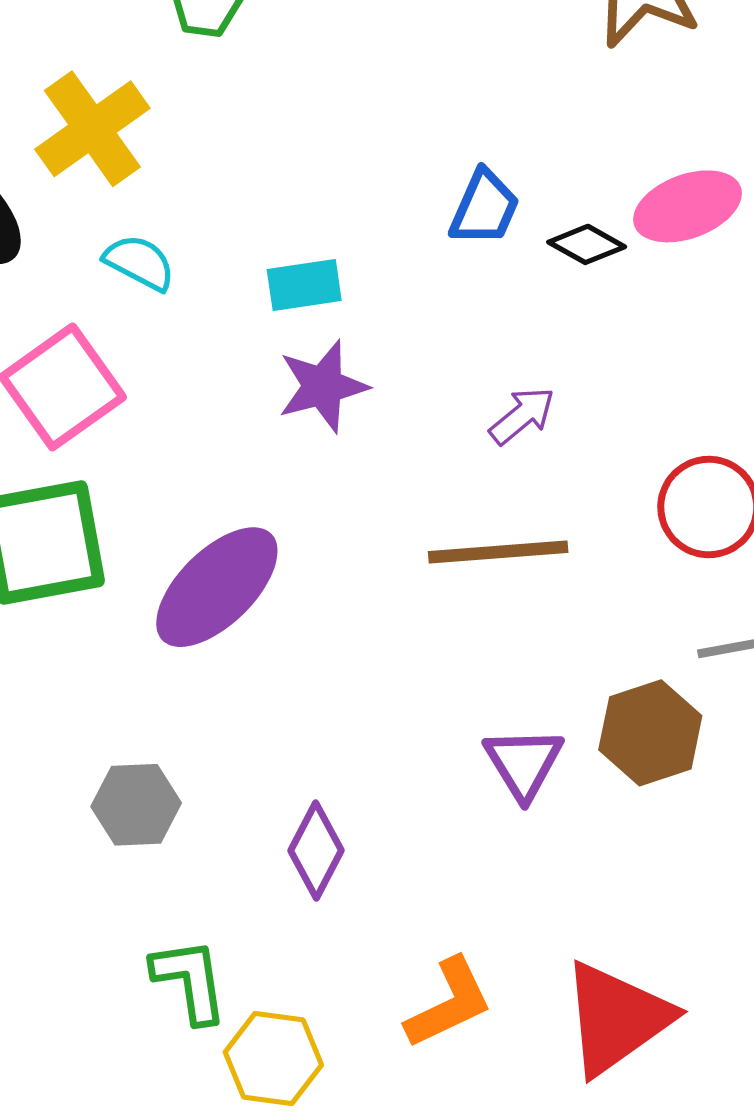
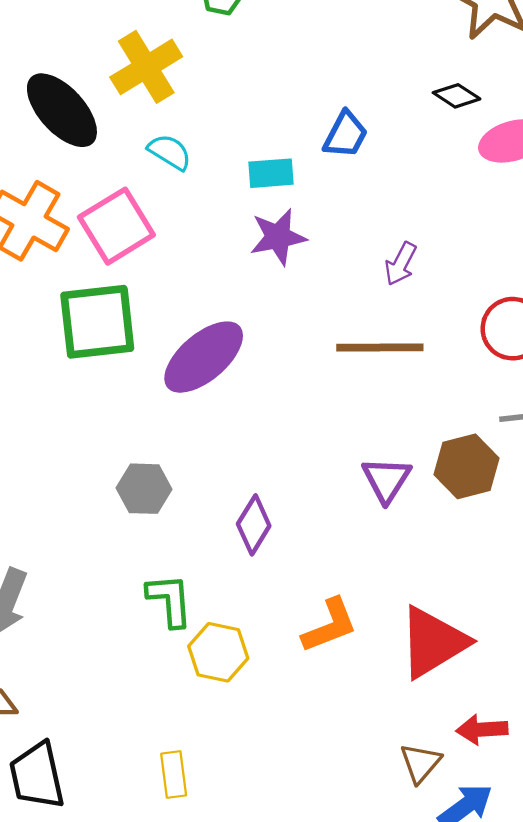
blue trapezoid: (484, 208) -> (346, 135), moved
black diamond: (587, 244) -> (457, 96), moved
purple arrow: (522, 416) -> (401, 264), turned 153

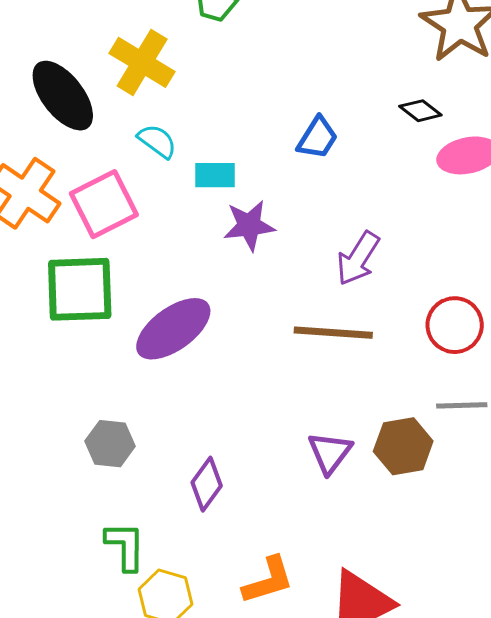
yellow cross: (146, 67) -> (142, 62), turned -32
cyan rectangle: (271, 173) -> (215, 175), moved
purple arrow: (401, 264) -> (358, 258), size x1.4

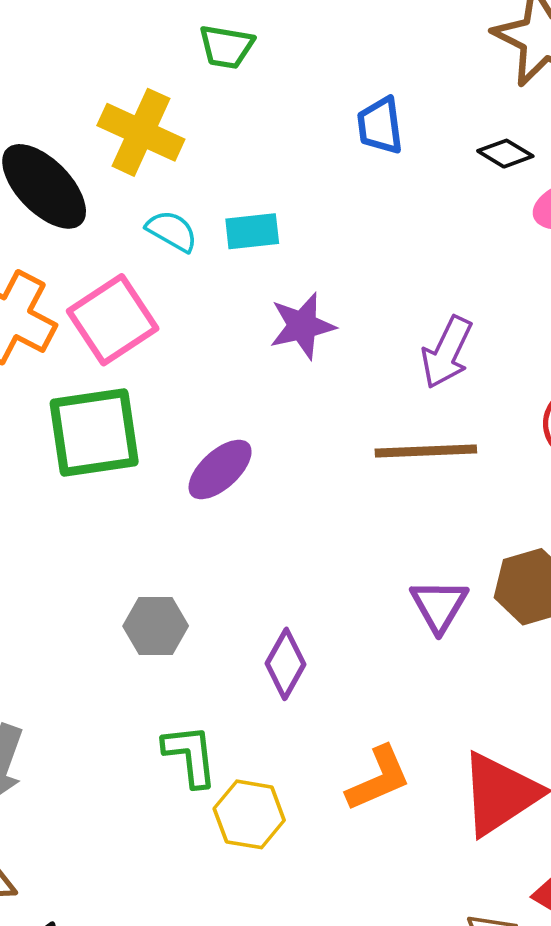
blue trapezoid: (317, 138) -> (380, 126), moved, turned 147
cyan rectangle: (215, 175) -> (252, 231), moved
purple ellipse: (173, 329) -> (220, 469), size x0.7

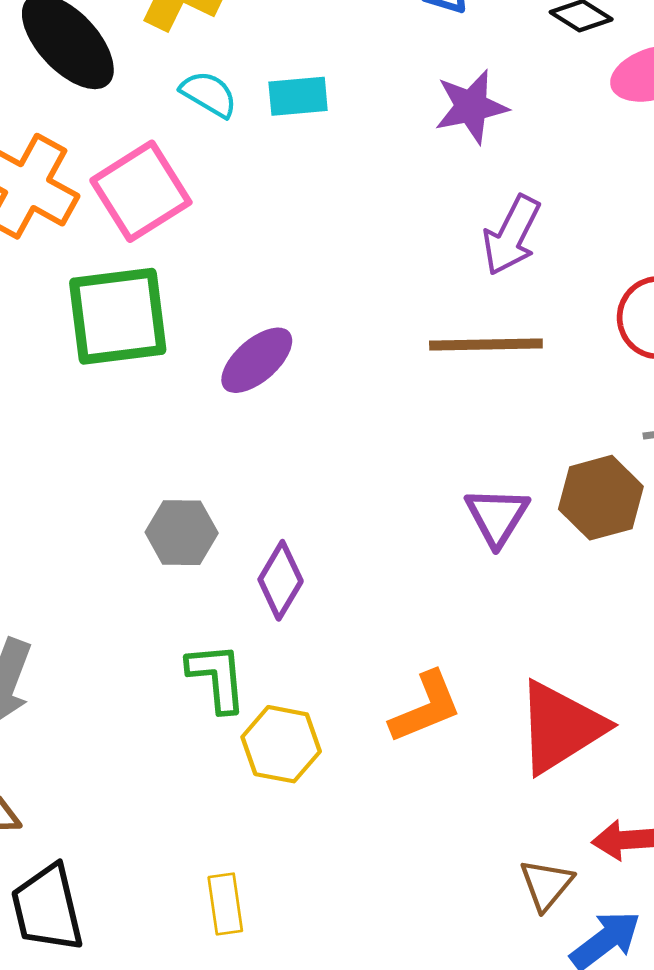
purple star: (302, 326) -> (471, 107), moved
purple diamond: (285, 664) -> (281, 580), moved

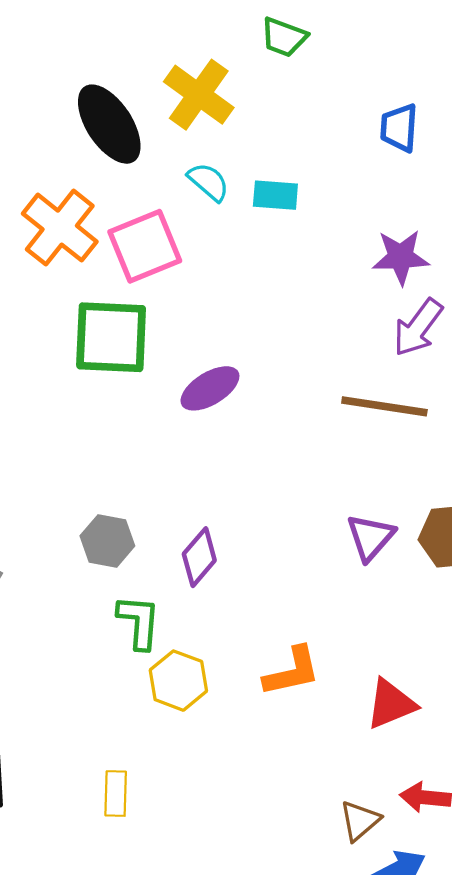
purple star: (471, 107) -> (401, 257), moved
gray hexagon: (182, 533) -> (107, 541), moved
red triangle: (561, 727) -> (391, 704), size x0.7

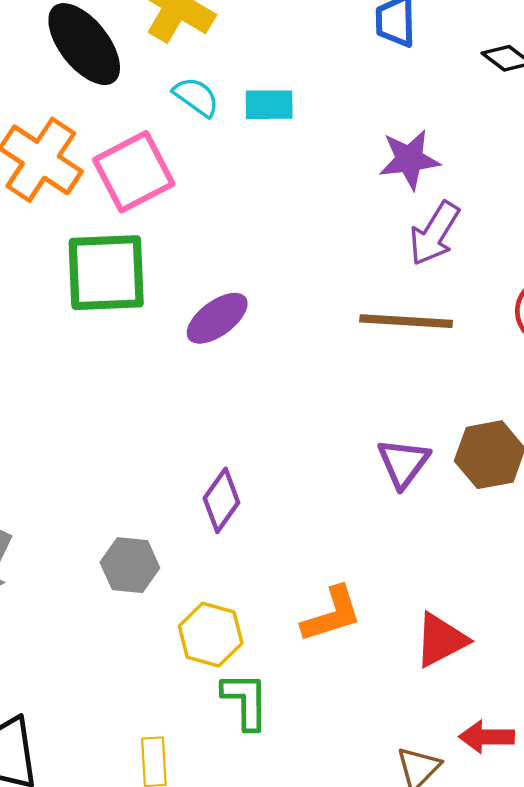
gray hexagon: (107, 541) -> (130, 565), moved
green L-shape: (139, 622) -> (245, 701), moved

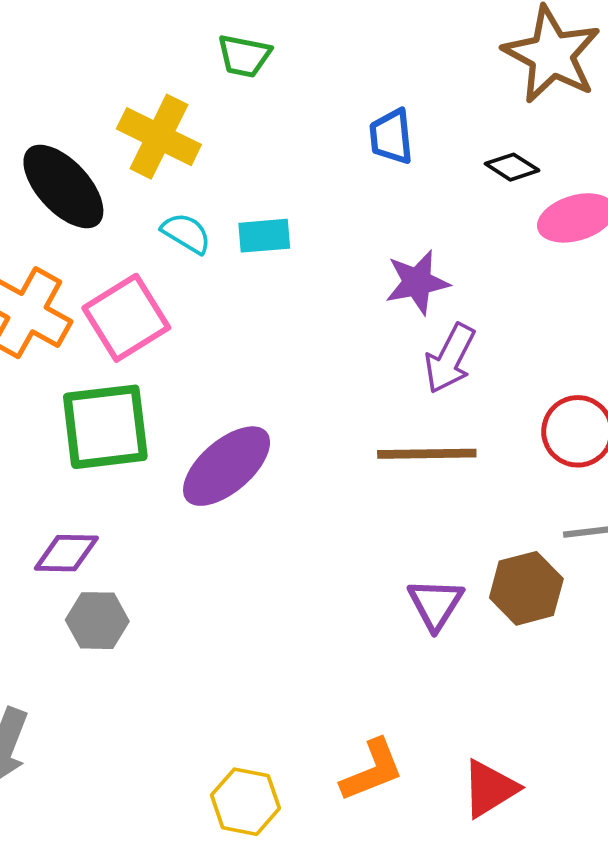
purple ellipse: (217, 318) -> (227, 466), size x1.4
purple diamond: (221, 500) -> (66, 553), moved, turned 60
gray hexagon: (130, 565) -> (97, 621), moved

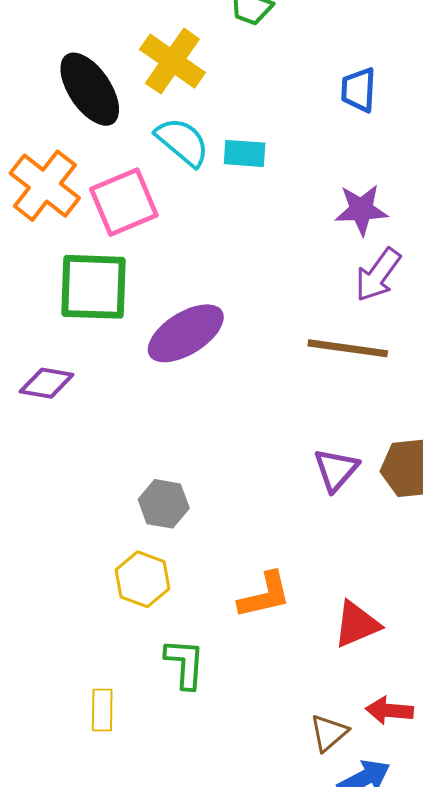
cyan semicircle: (186, 233) -> (182, 142), size x1.4
gray hexagon: (97, 621) -> (164, 504), moved
yellow hexagon: (245, 802) -> (143, 579), moved

